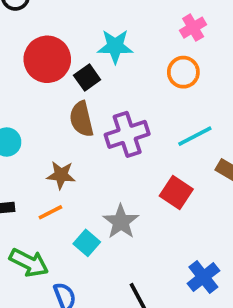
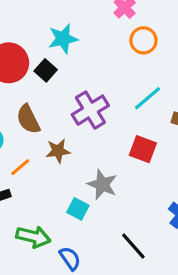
orange circle: (183, 72) -> (143, 40), moved
brown semicircle: (81, 119) -> (28, 119), moved
brown star: (61, 175) -> (58, 151), moved
orange line: (50, 212) -> (20, 167), moved

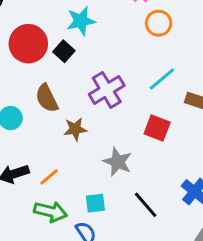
orange line: (20, 167) -> (49, 177), moved
cyan square: (78, 209) -> (95, 203), moved, turned -35
black line: (133, 246) -> (146, 205), moved

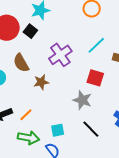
gray star: (118, 162) -> (82, 100), moved

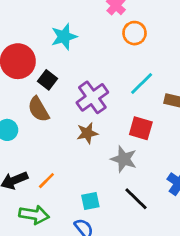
black square: (30, 31) -> (48, 80), moved
brown star: (41, 82) -> (87, 133), moved
green arrow: (28, 138) -> (34, 215), moved

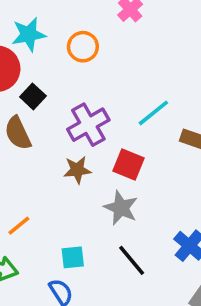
orange circle: (134, 33) -> (83, 47), moved
cyan star: (64, 37) -> (29, 34), moved
red square: (141, 128) -> (129, 165), moved

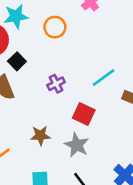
purple cross: (88, 125) -> (56, 84), size x0.6
brown star: (77, 170) -> (40, 136), moved

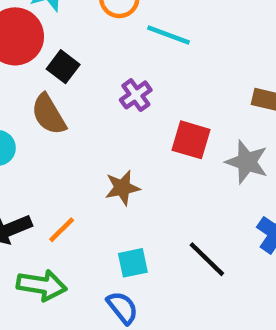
cyan line: (104, 78) -> (169, 35), moved, turned 65
gray star: (77, 145) -> (247, 162), moved

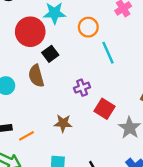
cyan line: (169, 35) -> (108, 53), turned 30
purple cross: (136, 95) -> (82, 88), moved

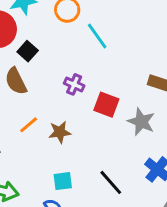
purple cross: (82, 88) -> (74, 84), turned -35
orange line: (26, 136) -> (29, 125), moved

